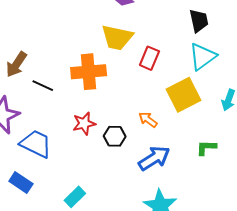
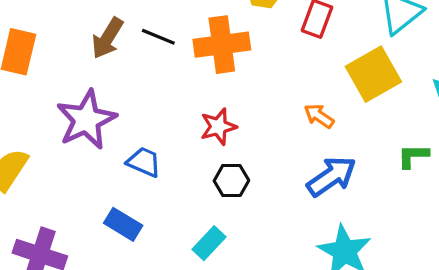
black line: (43, 86) -> (158, 37), moved
black hexagon: (115, 136) -> (231, 181), moved
blue trapezoid: (36, 144) -> (144, 162), size x0.7

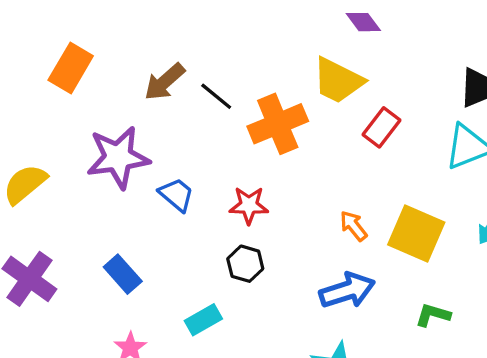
orange cross: (222, 45) -> (278, 124), turned -32
yellow square: (373, 74) -> (416, 233), moved, turned 36
green L-shape: (413, 156) -> (433, 315), moved
blue trapezoid: (144, 162) -> (176, 195), moved

